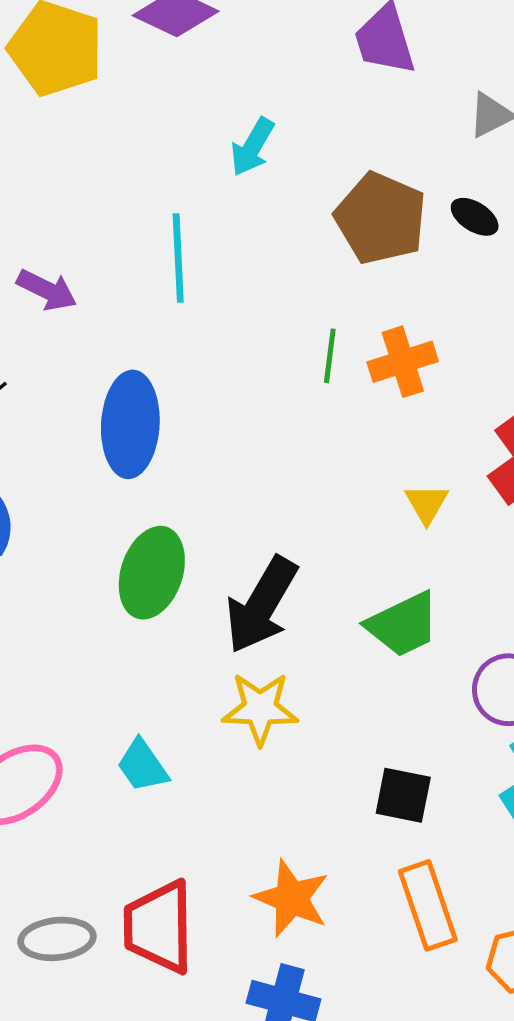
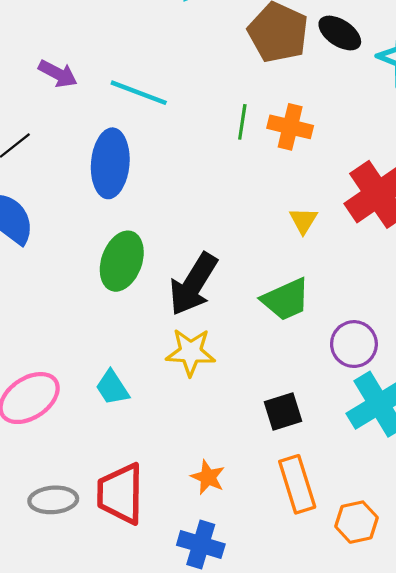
black ellipse: (475, 217) -> (340, 33), size x1.4
cyan line: (178, 258) -> (139, 93), moved, turned -68
orange cross: (403, 362) -> (290, 127), turned 30
black square: (403, 795) -> (283, 411), turned -30
orange star: (291, 898) -> (208, 477), size x0.7

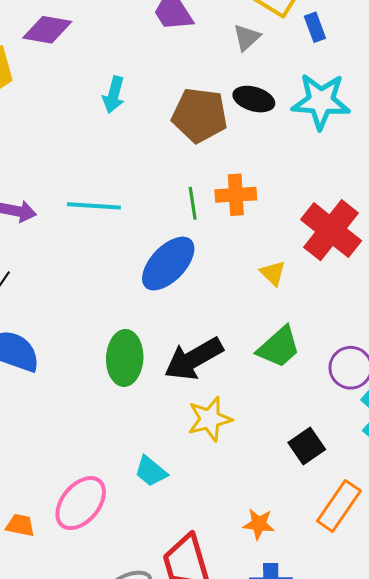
blue ellipse: (110, 163) -> (168, 264), moved, turned 56
black arrow: (193, 284) -> (194, 359), turned 46
orange rectangle: (297, 484) -> (339, 506), turned 69

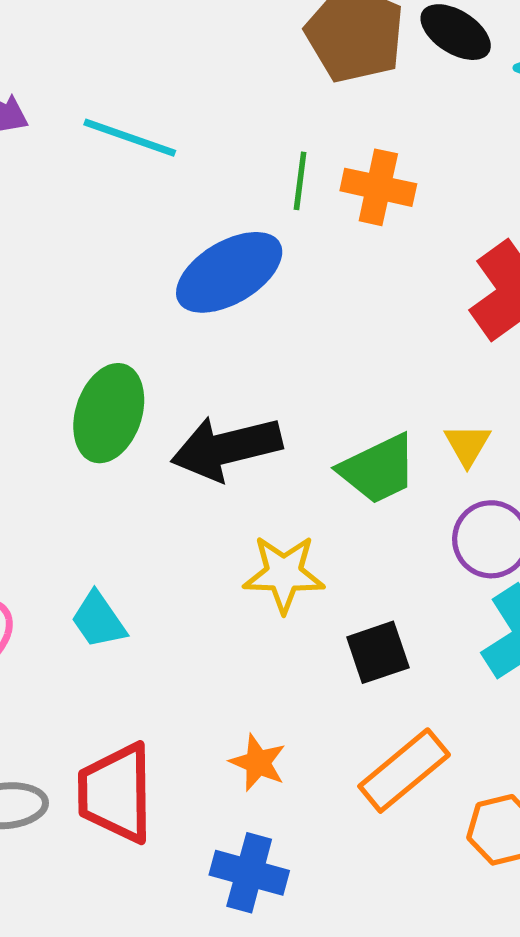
yellow triangle: (273, 273) -> (467, 445), moved
yellow star: (210, 419) -> (284, 574), moved

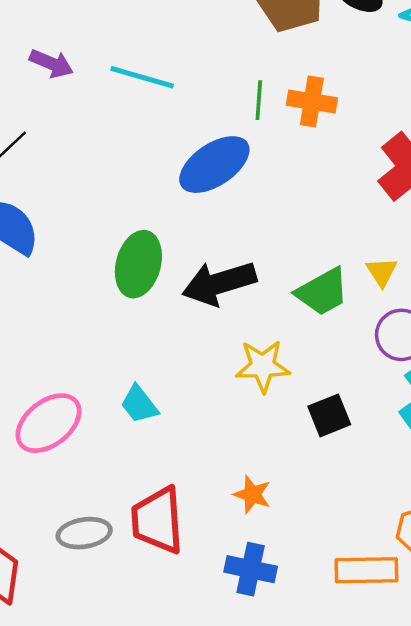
orange rectangle: (404, 771) -> (366, 570), moved, turned 42

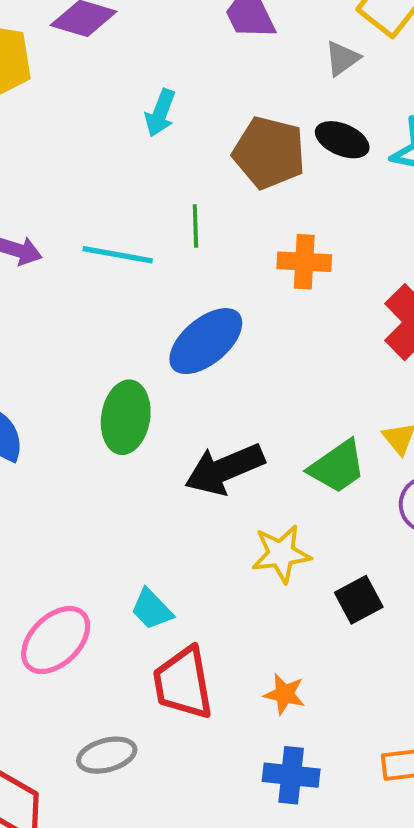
green line: (259, 100) -> (195, 226), moved
green ellipse: (138, 264) -> (126, 417), moved
red trapezoid: (157, 520) -> (183, 683), moved

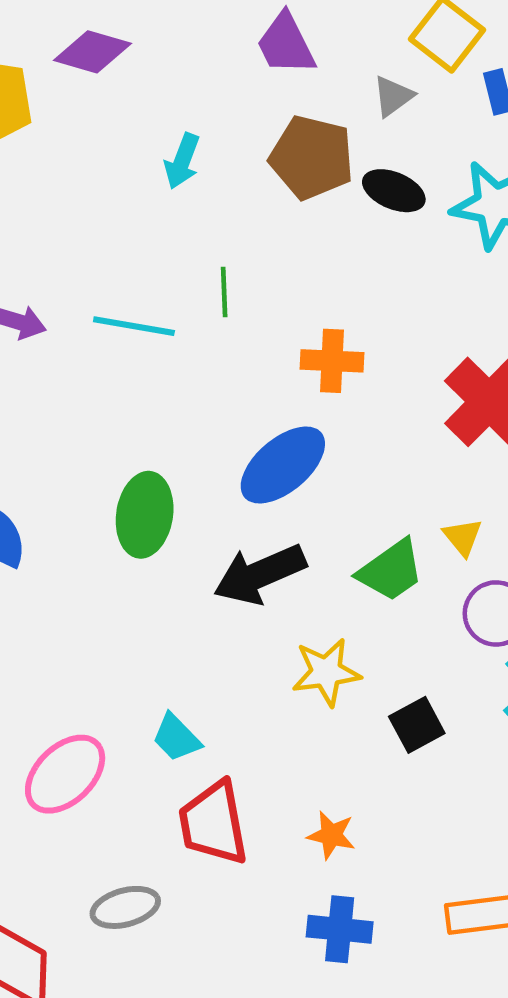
brown pentagon: (269, 153) -> (312, 157), moved
orange cross: (304, 262) -> (332, 361), moved
blue ellipse: (206, 341) -> (283, 465), moved

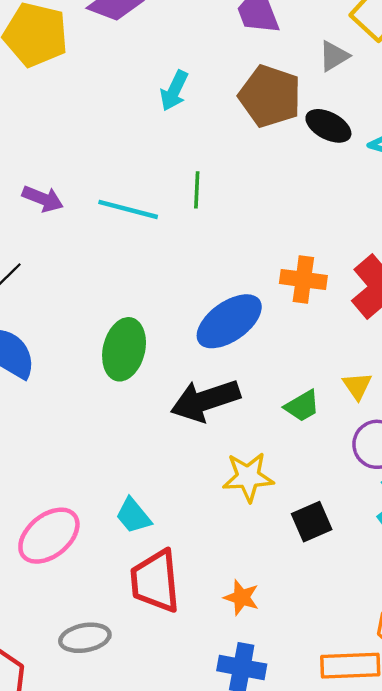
orange cross: (332, 361) -> (303, 279), moved
green trapezoid: (391, 570) -> (302, 406), size x0.7

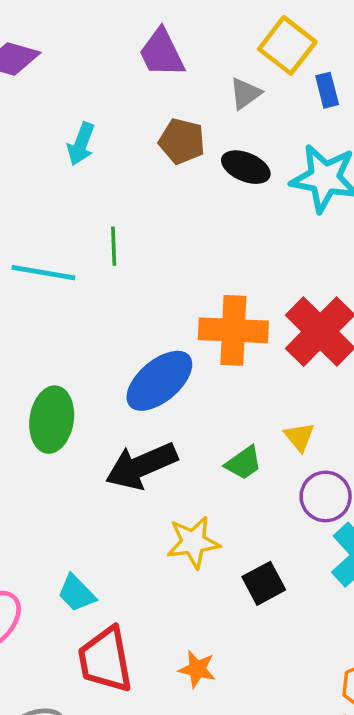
brown pentagon: (270, 96) -> (182, 141), size x0.7
orange cross: (303, 279) -> (233, 330), size x1.4

